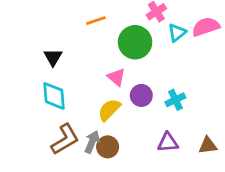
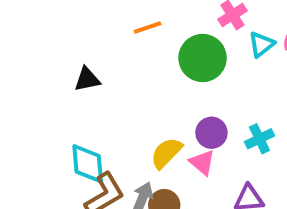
black triangle: (53, 57) -> (87, 79), turned 48
pink triangle: (116, 77) -> (202, 162), moved
cyan diamond: (54, 96) -> (88, 164), moved

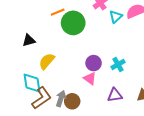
green circle: (203, 58) -> (73, 23), moved
yellow semicircle: (166, 153) -> (47, 61), moved

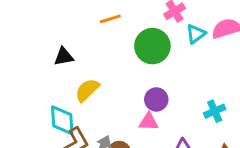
green circle: (73, 23) -> (152, 46), moved
cyan cross: (118, 64) -> (215, 111), moved
pink triangle: (90, 78) -> (149, 122), turned -40

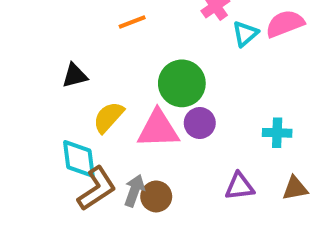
green circle: (152, 46) -> (182, 83), moved
cyan cross: (215, 111) -> (277, 133), turned 30
pink triangle: (149, 122) -> (158, 129), moved, size x1.6

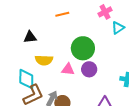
yellow semicircle: (108, 117) -> (44, 60), turned -138
pink triangle: (158, 129) -> (68, 69), size x0.6

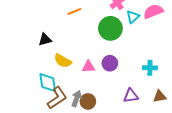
green circle: (83, 48) -> (110, 28), moved
yellow semicircle: (44, 60) -> (63, 61), turned 36

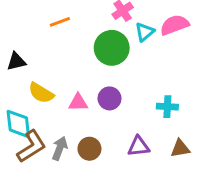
brown circle: (88, 101) -> (89, 149), moved

